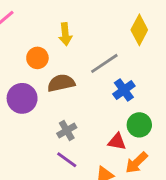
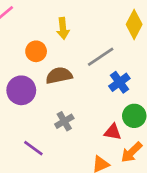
purple line: (67, 160) -> (33, 148), moved

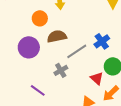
gray line: (101, 57) -> (77, 51), moved
red triangle: (113, 132) -> (97, 78), turned 32

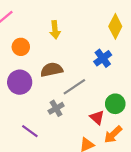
orange circle: (40, 18) -> (21, 47), moved
blue cross: (102, 41) -> (103, 58), moved

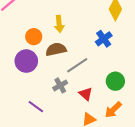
yellow arrow: (55, 30) -> (59, 24), moved
orange circle: (21, 47) -> (34, 37), moved
red triangle: (97, 117) -> (86, 94), moved

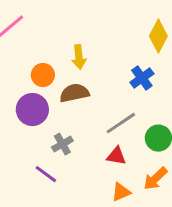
gray line: (77, 65) -> (121, 123), moved
gray cross: (60, 85) -> (62, 144), moved
red triangle: (86, 94) -> (116, 156), turned -32

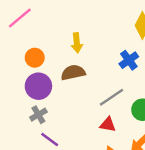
orange circle: (43, 75) -> (35, 58), moved
gray cross: (62, 144) -> (38, 115), moved

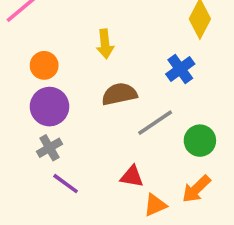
brown semicircle: (73, 73) -> (119, 94), moved
red triangle: (108, 125) -> (132, 176), moved

